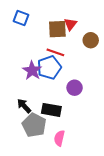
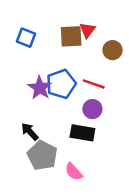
blue square: (21, 18) -> (26, 38), moved
red line: (55, 52) -> (94, 84), moved
black rectangle: (51, 110) -> (82, 133), moved
pink semicircle: (59, 138) -> (74, 172), turned -56

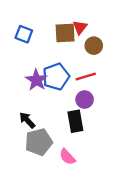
brown circle: (113, 50) -> (94, 46), moved
red line: (94, 84) -> (86, 77), turned -36
black rectangle: (82, 133) -> (75, 121), turned 70
gray pentagon: (42, 155) -> (39, 142), turned 30

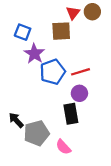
red triangle: (80, 27) -> (73, 13), moved
brown circle: (94, 46) -> (92, 12), moved
purple star: (36, 80) -> (34, 54), moved
black arrow: (27, 120) -> (16, 120), moved

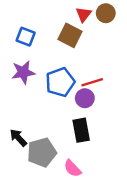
brown square: (61, 31) -> (70, 35), turned 30
purple star: (34, 54) -> (23, 72), moved, turned 30
purple circle: (79, 93) -> (85, 98), moved

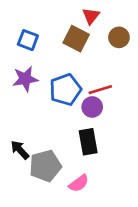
brown circle: (106, 13) -> (119, 37), moved
pink semicircle: (73, 168) -> (79, 183), turned -84

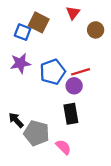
brown square: (76, 39) -> (39, 22), moved
gray pentagon: (45, 166) -> (36, 133), turned 30
pink semicircle: (79, 183) -> (63, 147), turned -98

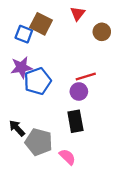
blue pentagon: (53, 72) -> (38, 81), moved

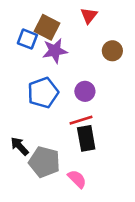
brown circle: (102, 32) -> (112, 51), moved
purple star: (21, 67) -> (55, 51), moved
red line: (86, 77) -> (81, 120), moved
purple circle: (79, 91) -> (85, 91), moved

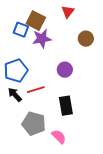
blue pentagon: (43, 93) -> (16, 71), moved
red line: (81, 120) -> (36, 90), moved
black arrow: (20, 146) -> (15, 95), moved

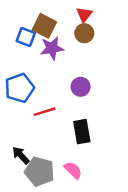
brown circle: (86, 39) -> (84, 33), moved
black arrow: (15, 95) -> (21, 155), moved
gray pentagon: (34, 124) -> (39, 171), moved

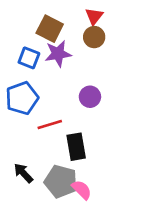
blue square: (26, 37) -> (29, 58), moved
black rectangle: (82, 132) -> (76, 147), moved
gray pentagon: (39, 171) -> (61, 181), moved

